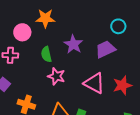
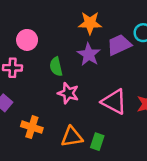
orange star: (45, 18) -> (90, 23), moved
purple trapezoid: (105, 49) -> (119, 45), moved

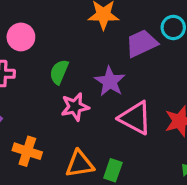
purple star: (89, 54) -> (110, 81), moved
green semicircle: (56, 67) -> (59, 72), turned 36
pink star: (68, 93) -> (75, 107), turned -30

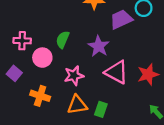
pink circle: (21, 37) -> (42, 58), moved
pink star: (75, 107) -> (74, 76), moved

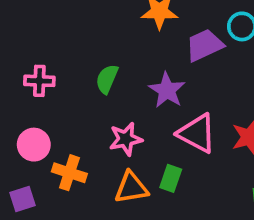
pink circle: (42, 58) -> (34, 145), moved
purple square: (14, 73) -> (23, 199), moved, turned 32
green rectangle: (101, 109) -> (171, 178), moved

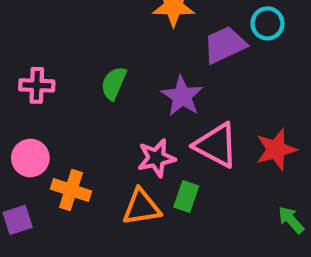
pink star: (126, 139) -> (156, 158), moved

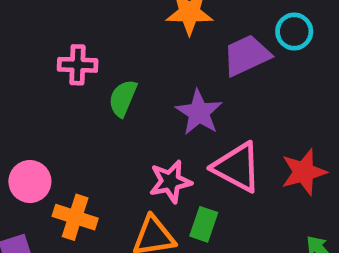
pink cross: (37, 85) -> (78, 65), moved

